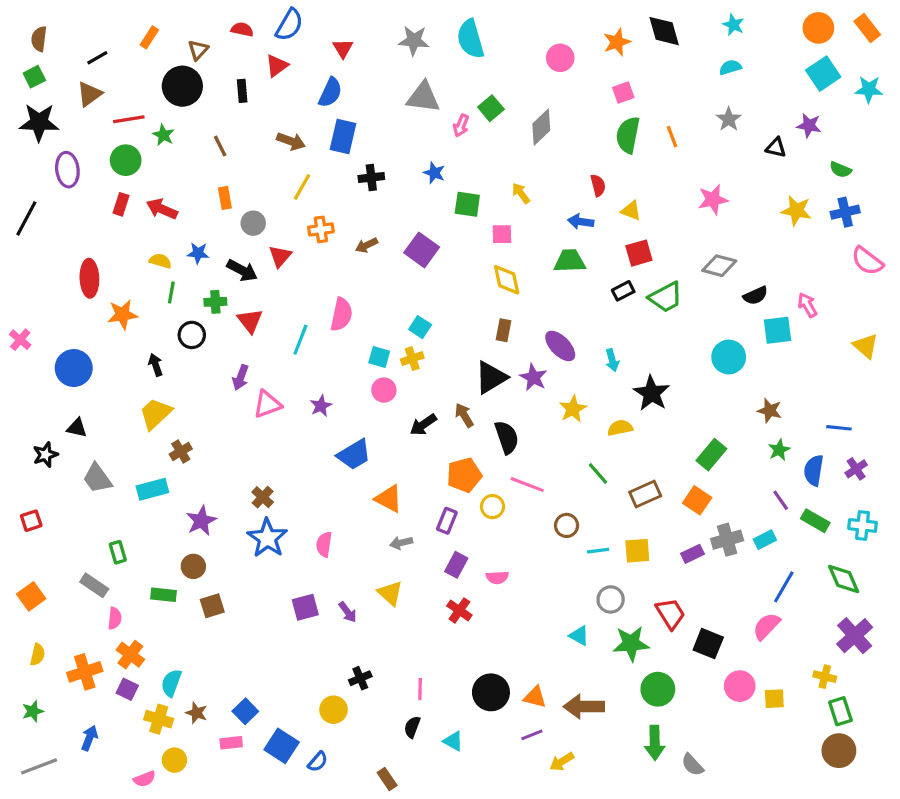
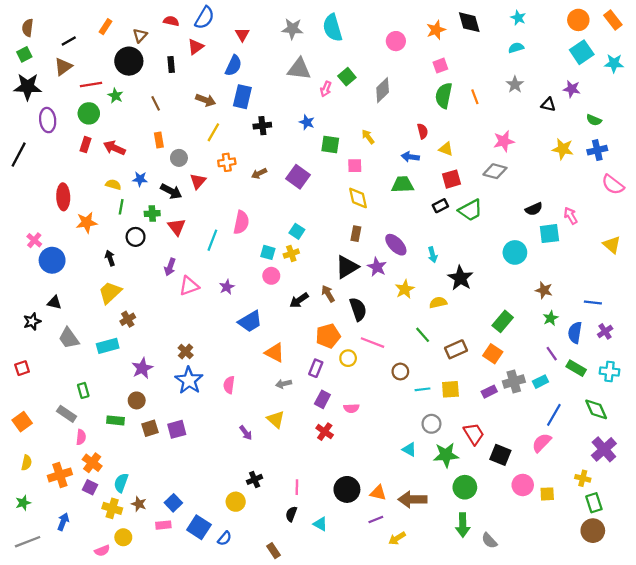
gray diamond: (719, 266) -> (495, 171), moved
pink cross: (20, 340) -> (34, 240), moved
purple square: (305, 607) -> (177, 429), moved

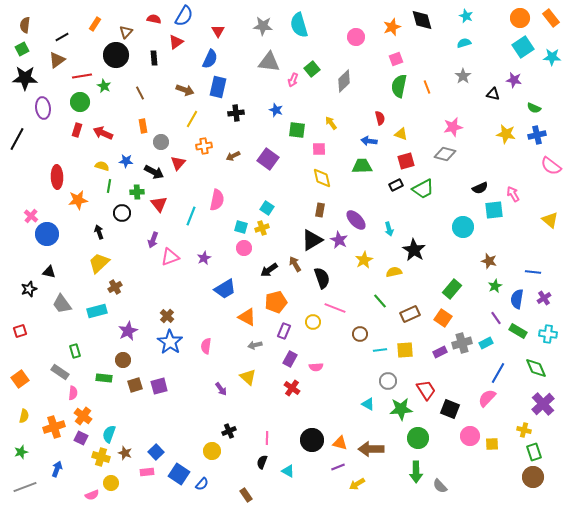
orange pentagon: (328, 336) -> (276, 302), moved

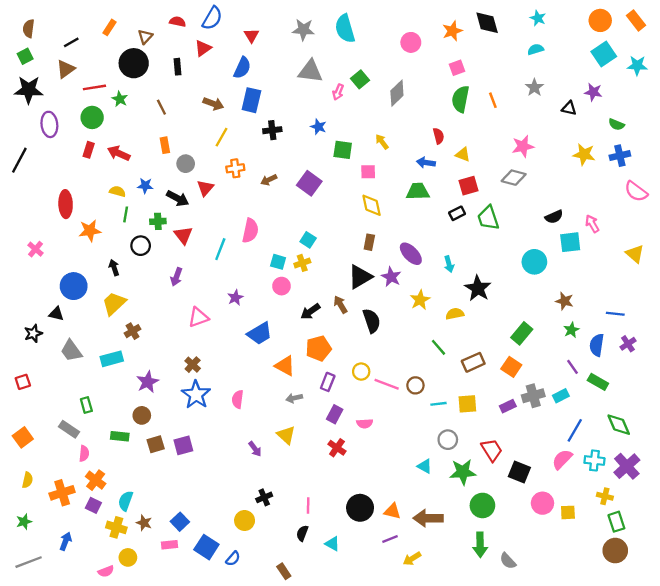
green trapezoid: (423, 189) -> (488, 218), turned 100
blue circle: (47, 234) -> (74, 286), moved
pink triangle: (170, 257) -> (198, 317), moved
pink line: (335, 308) -> (387, 384), moved
cyan cross: (548, 334) -> (594, 460), moved

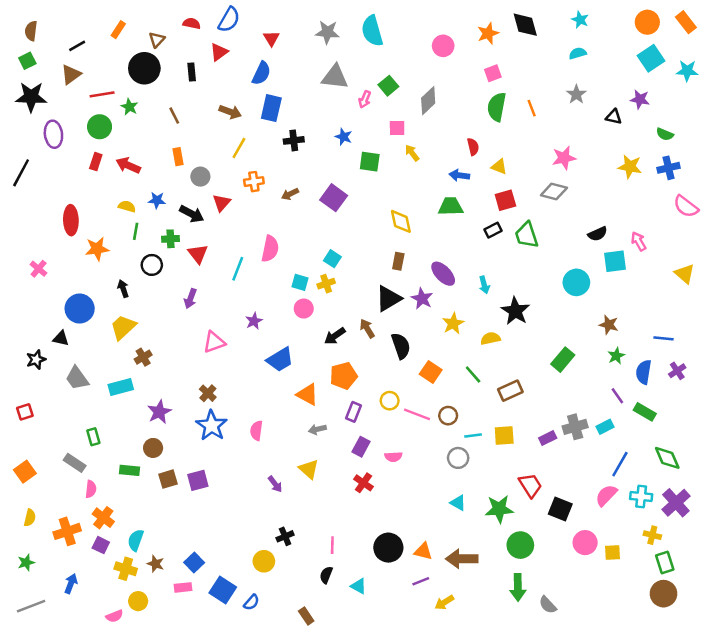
pink square: (368, 172) -> (397, 128), moved
orange square: (511, 367) -> (431, 372), moved
gray circle: (448, 440) -> (458, 458), moved

